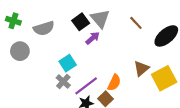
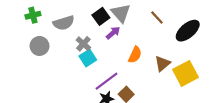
green cross: (13, 21) -> (33, 15), turned -32
gray cross: (63, 81) -> (83, 44), moved
orange semicircle: (114, 83) -> (135, 55), moved

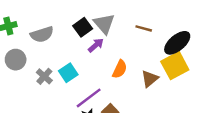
brown line: (157, 17) -> (144, 28), turned -32
gray cross: (83, 44) -> (44, 76), moved
yellow square: (185, 73) -> (175, 66), moved

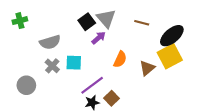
gray semicircle: (42, 34) -> (50, 42), moved
gray circle: (16, 60) -> (26, 85), moved
cyan square: (68, 73) -> (74, 63), turned 35

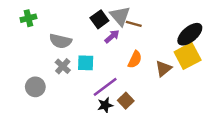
brown line: (142, 23) -> (134, 24), moved
gray semicircle: (50, 42) -> (60, 41), turned 30

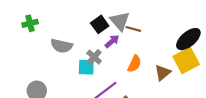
gray cross: (63, 66) -> (94, 57), moved

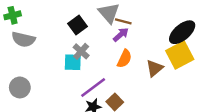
black square: (100, 24) -> (78, 25), moved
purple arrow: (112, 41) -> (121, 35), moved
gray semicircle: (61, 46) -> (23, 39), moved

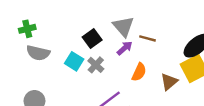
brown line: (123, 21) -> (147, 38), moved
purple arrow: (121, 35) -> (125, 48), moved
cyan square: (73, 62) -> (74, 61), moved, turned 30

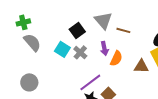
purple arrow: (125, 48) -> (104, 48), moved, turned 120
gray semicircle: (38, 53) -> (32, 42), turned -144
brown triangle: (169, 82) -> (141, 66), turned 42

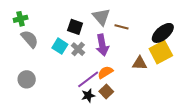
black square: (77, 30) -> (75, 27), turned -35
purple arrow: (104, 48) -> (102, 45), size x1.5
orange semicircle: (116, 58) -> (105, 72), moved, turned -147

